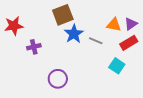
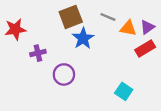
gray line: (96, 41) -> (108, 17), moved
cyan square: (117, 66) -> (124, 91), moved
purple circle: (58, 79) -> (64, 74), moved

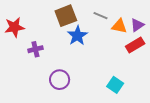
purple circle: (64, 74) -> (60, 80), moved

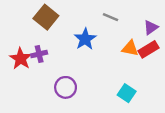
brown square: (66, 16) -> (46, 17), moved, turned -30
orange triangle: (119, 26) -> (130, 48), moved
red star: (14, 27) -> (21, 59), moved, turned -30

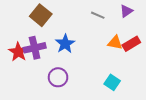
purple triangle: (151, 27) -> (126, 11), moved
blue star: (85, 39) -> (65, 44), moved
purple cross: (39, 54) -> (35, 48), size x1.5

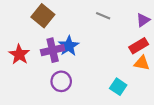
purple triangle: (126, 11) -> (143, 20), moved
orange triangle: (115, 43) -> (142, 63), moved
purple cross: (35, 48) -> (53, 50), moved

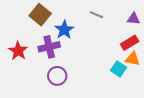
purple triangle: (143, 20) -> (134, 19), turned 40
blue star: (69, 46) -> (64, 30), moved
cyan square: (118, 87) -> (118, 69), moved

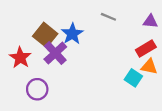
brown square: (40, 15) -> (45, 35), moved
purple cross: (49, 47) -> (55, 53), turned -30
purple circle: (57, 76) -> (37, 89), moved

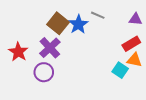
blue star: (72, 34) -> (78, 24), moved
brown square: (45, 35) -> (58, 23), moved
purple circle: (37, 89) -> (44, 72), moved

